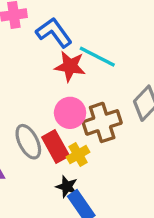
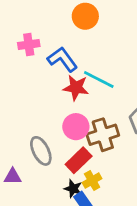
red rectangle: (56, 147) -> (79, 160), moved, turned 75
yellow cross: (78, 155) -> (92, 181), moved

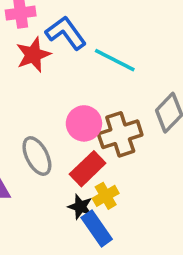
red star: (76, 88) -> (33, 55), moved, turned -30

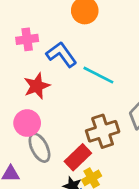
red star: (33, 55) -> (37, 86), moved
pink circle: (84, 123) -> (27, 123), moved

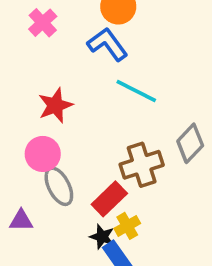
pink cross: (27, 39) -> (43, 23), moved, turned -35
blue L-shape: (61, 54) -> (107, 44), moved

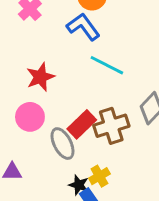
gray ellipse: (59, 186) -> (63, 144), moved
red rectangle: (109, 199) -> (82, 124), moved

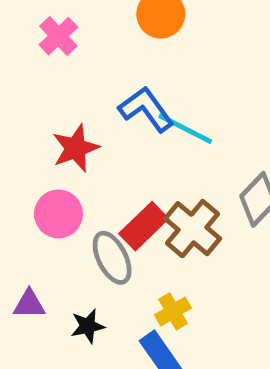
blue L-shape: (83, 27) -> (146, 109), moved
brown cross: (111, 126) -> (192, 229), turned -32
black star: (79, 185) -> (88, 326), moved, turned -30

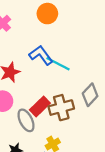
brown cross: (192, 229) -> (61, 108), turned 35

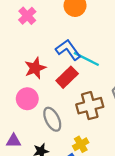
red rectangle: (40, 107) -> (67, 77), moved

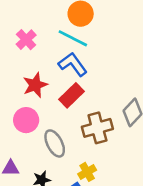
pink cross: (27, 16) -> (26, 40), moved
cyan line: (86, 59) -> (73, 38), moved

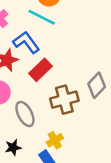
blue L-shape: (73, 64) -> (26, 42), moved

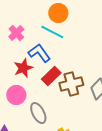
brown cross: (64, 100) -> (71, 84), moved

